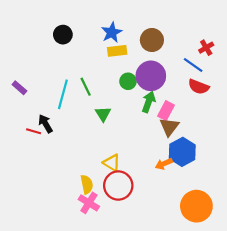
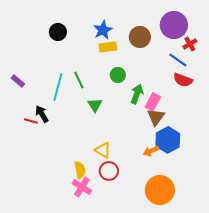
purple circle: (151, 76) -> (174, 25), moved
red circle: (118, 186) -> (109, 171), size x0.7
orange circle: (196, 206) -> (160, 190), moved

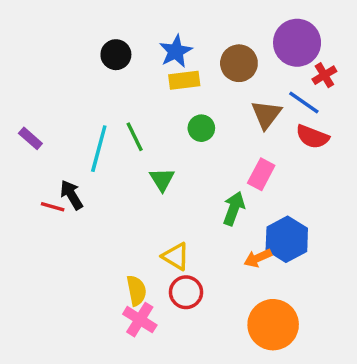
black circle: (58, 32) -> (116, 55), moved
green arrow: (137, 94) -> (234, 208), moved
brown triangle: (156, 117) -> (266, 114), moved

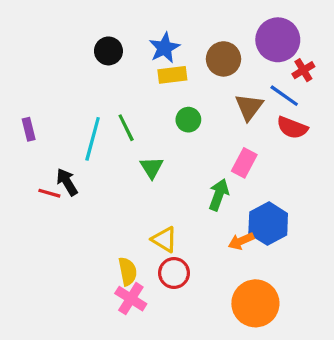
purple rectangle: (30, 138) -> (29, 129), turned 35

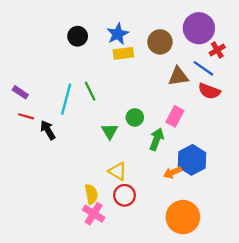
brown triangle: (249, 107) -> (178, 76), turned 45
green circle: (188, 120) -> (135, 117), moved
purple rectangle: (29, 129) -> (20, 92), turned -42
green triangle: (152, 168) -> (110, 131), moved
red line: (49, 193) -> (26, 116), moved

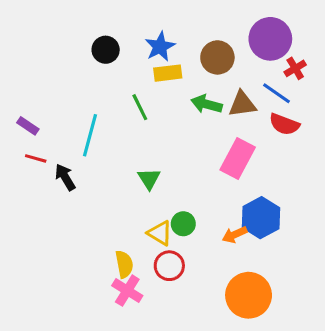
green line: (90, 91) -> (140, 107), moved
pink rectangle: (175, 116) -> (238, 158), size x1.4
green circle: (135, 117) -> (183, 224), moved
green arrow: (157, 139) -> (207, 104), moved, turned -95

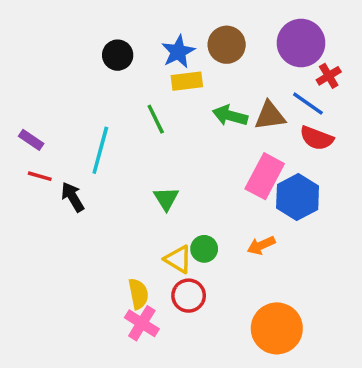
brown circle: (217, 57) -> (227, 45), moved
blue hexagon: (261, 218) -> (298, 197), moved
orange arrow: (235, 235) -> (261, 245), moved

